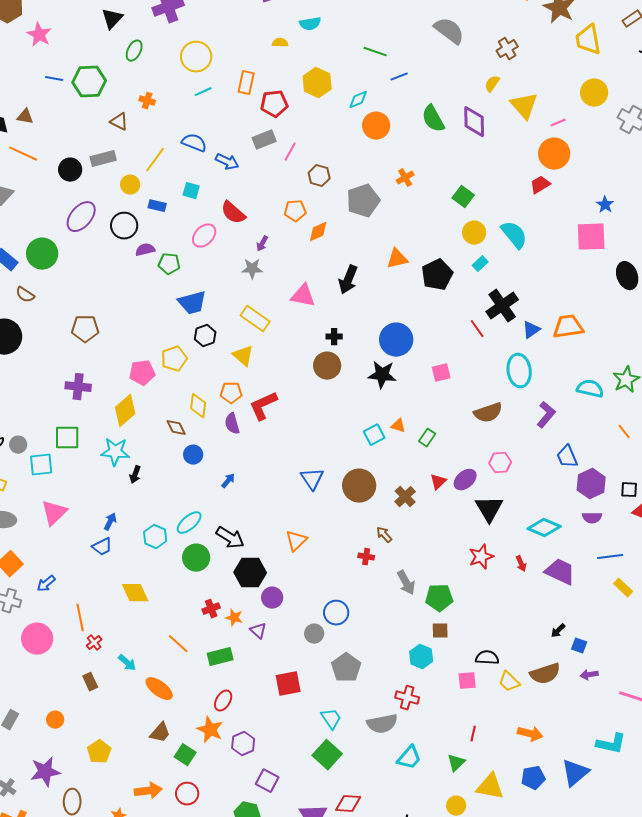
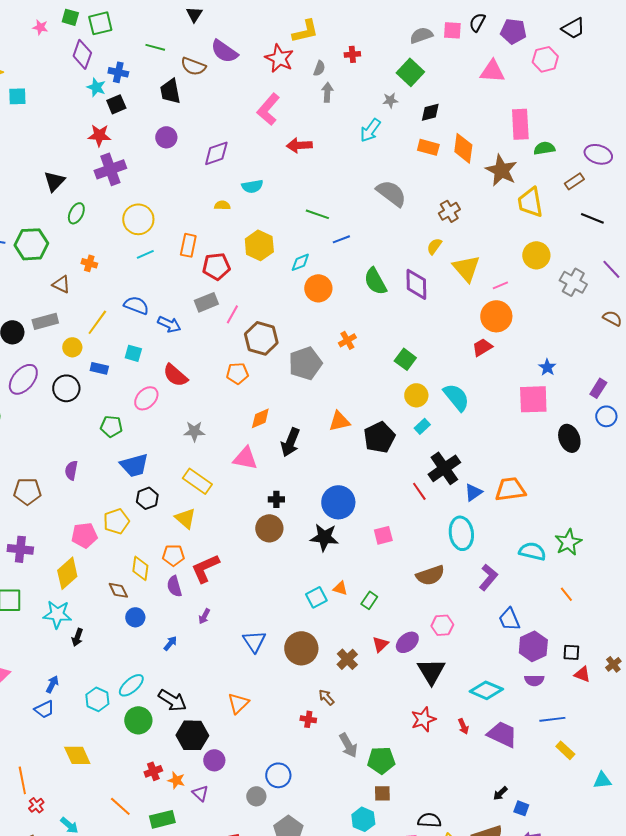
brown hexagon: (319, 176) -> (261, 338), size x1.5
orange diamond: (318, 232) -> (260, 418), moved
purple arrow: (262, 244) -> (204, 616), moved
purple semicircle: (145, 250) -> (71, 470), moved, turned -66

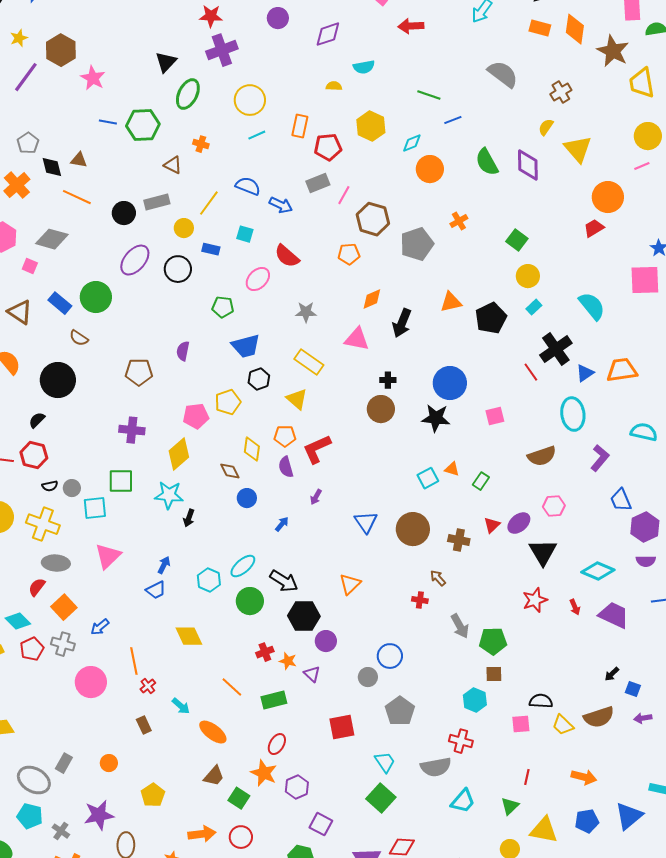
green ellipse: (76, 213) -> (188, 94), size x1.4
pink line: (500, 285) -> (642, 166), moved
cyan semicircle: (456, 397) -> (592, 306), moved
brown cross: (347, 659) -> (459, 540), turned -35

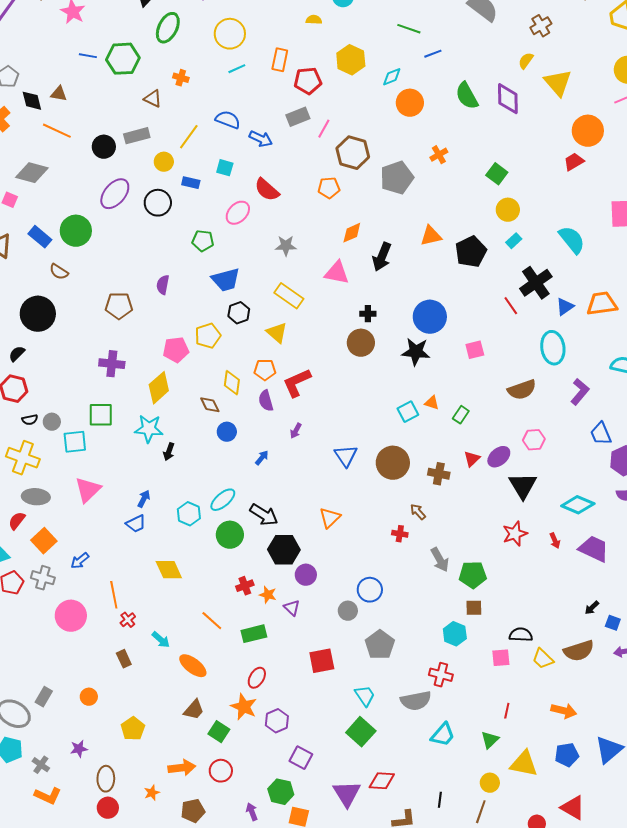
purple star: (99, 815) -> (79, 749), size x0.6

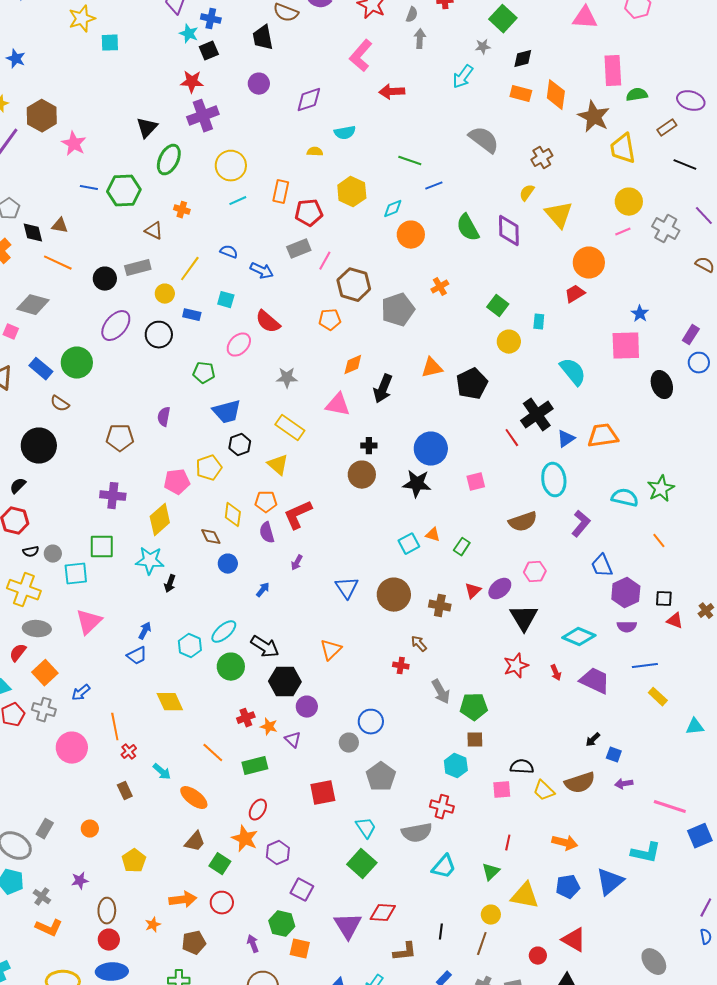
blue semicircle: (228, 120) -> (229, 252), size x0.7
cyan rectangle: (514, 241) -> (539, 322), moved, turned -42

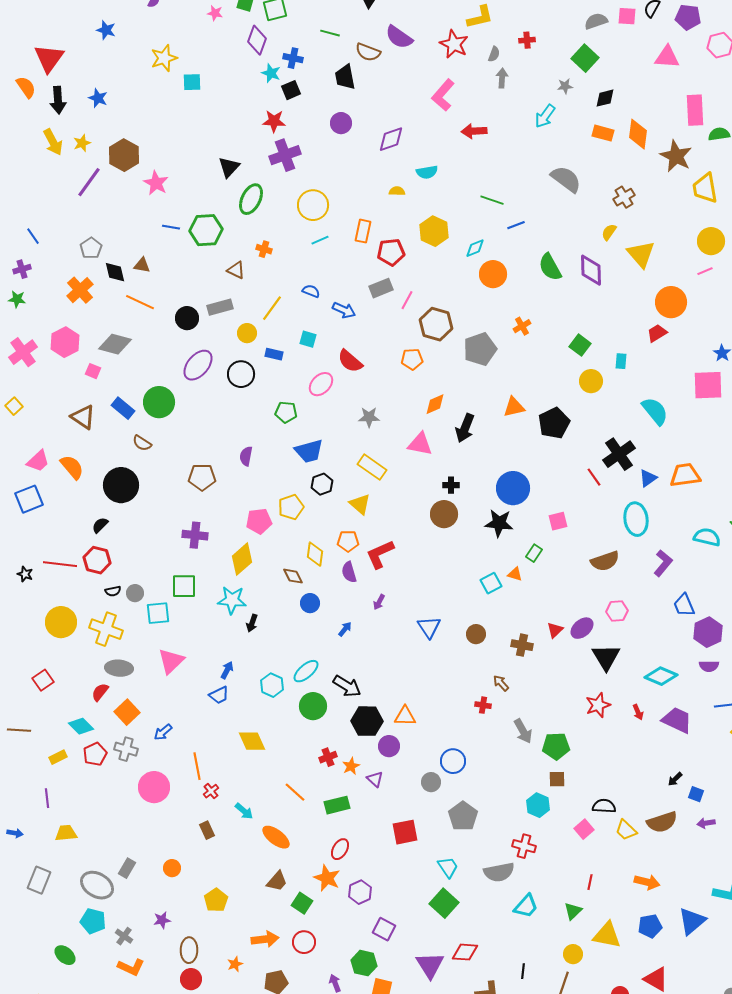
green rectangle: (462, 547) -> (534, 553), moved
brown circle: (394, 595) -> (476, 634), size x0.6
orange triangle: (331, 650) -> (405, 716), moved, turned 45
orange star: (269, 727) -> (351, 766), turned 30
pink square: (502, 790) -> (584, 829), turned -36

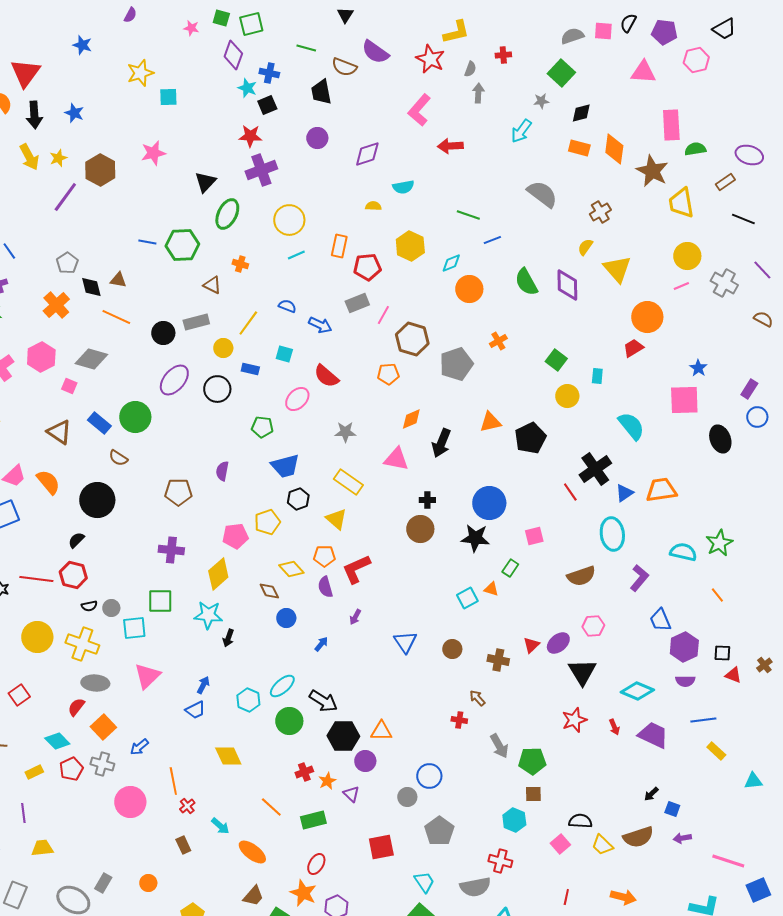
pink star: (156, 183) -> (153, 153), moved, turned 30
yellow diamond: (315, 554) -> (291, 569), turned -50

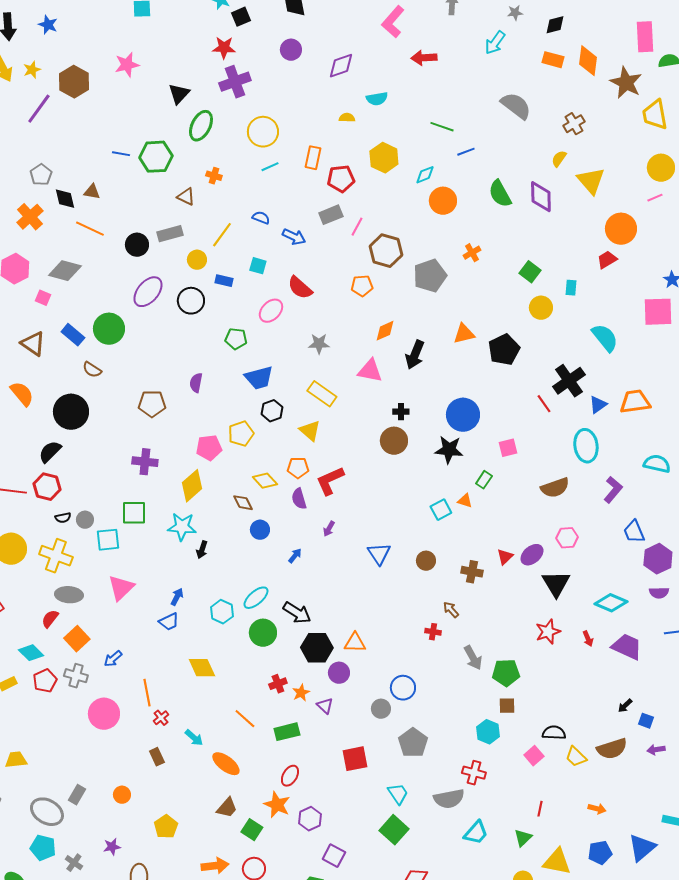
black semicircle: (76, 540) -> (50, 452), size x1.4
orange arrow: (623, 897) -> (597, 809), size x0.7

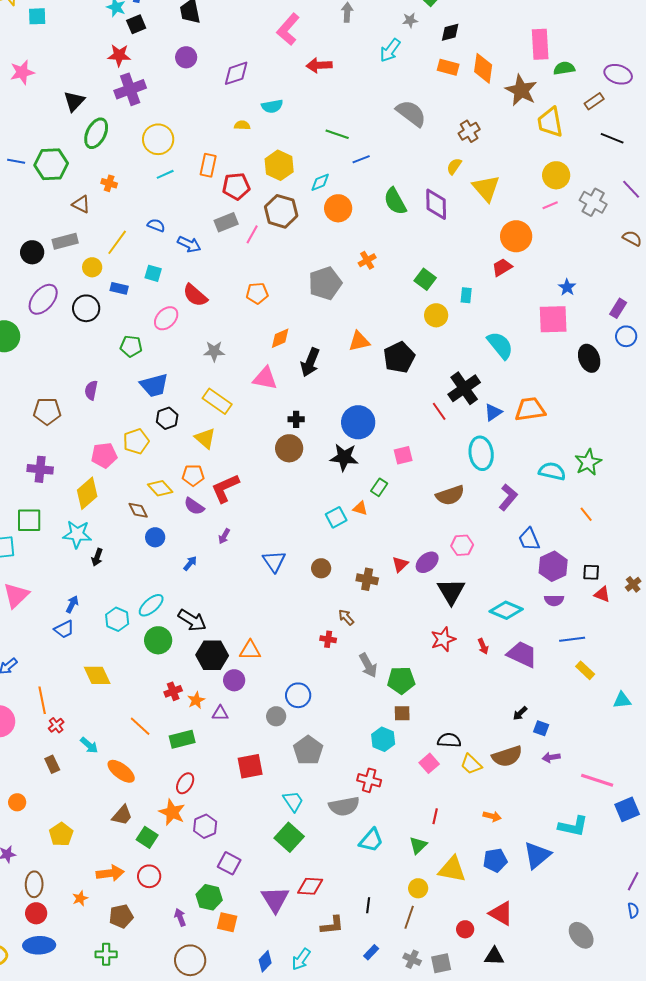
brown hexagon: (386, 251) -> (281, 211), moved
purple semicircle: (299, 499) -> (194, 506), turned -40
purple triangle: (325, 706) -> (220, 713), turned -42

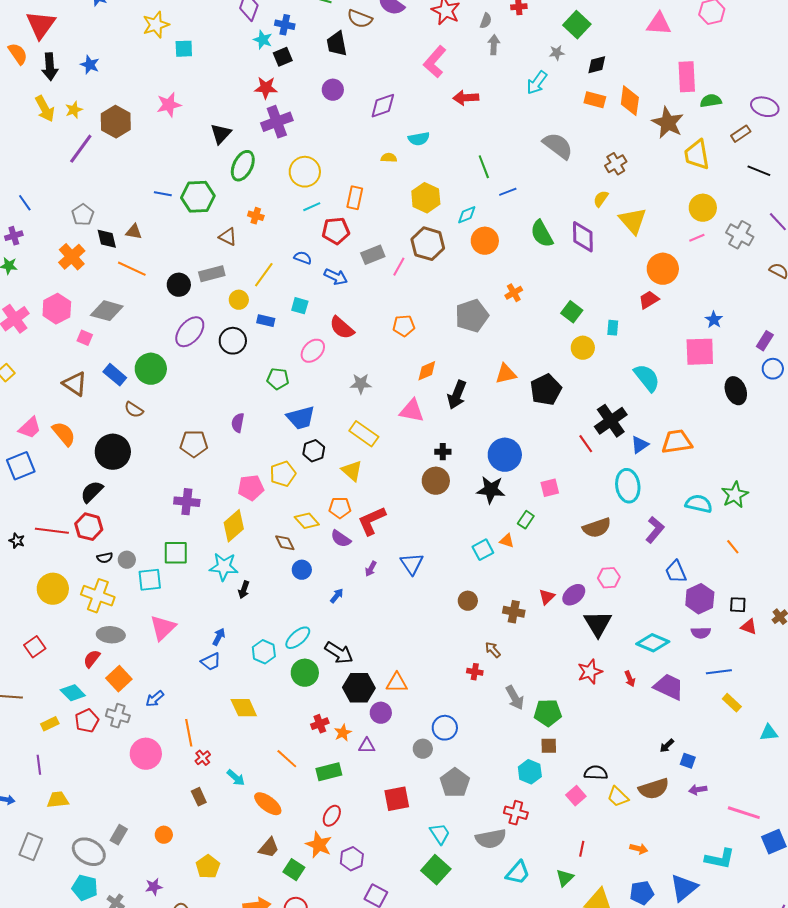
green line: (337, 134) -> (484, 167), turned 50
red pentagon: (236, 186) -> (336, 231), moved
blue triangle: (274, 561) -> (412, 564), moved

